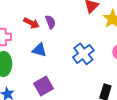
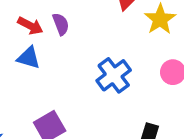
blue triangle: (39, 50) -> (29, 58), moved

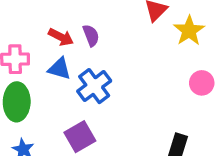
blue cross: (114, 75) -> (94, 86), moved

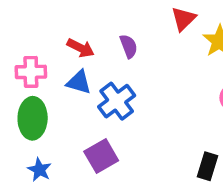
purple semicircle: (91, 35) -> (129, 46), moved

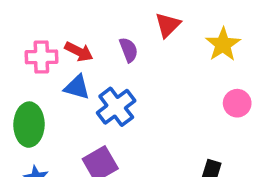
red triangle: (183, 19) -> (168, 25), moved
pink cross: (31, 72) -> (41, 57), moved

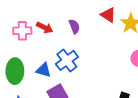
red triangle: (168, 25) -> (108, 15), moved, turned -42
blue triangle: (77, 87) -> (44, 70), moved

